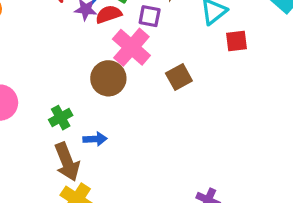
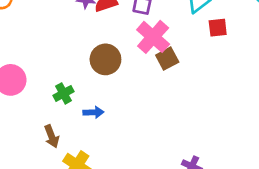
pink cross: (131, 47) -> (153, 37), moved
brown arrow: (67, 162) -> (52, 136), moved, size x0.7

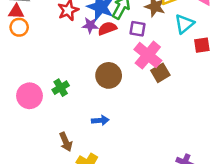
green cross: (64, 93) -> (61, 88), moved

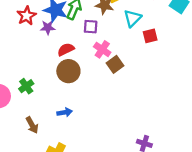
red semicircle: (107, 28) -> (66, 49), moved
pink cross: (148, 55) -> (102, 49), size x0.7
brown arrow: (66, 142) -> (32, 125), moved

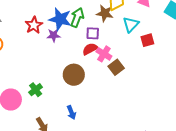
red semicircle: (66, 49) -> (90, 49), moved
blue arrow: (65, 112) -> (71, 112), turned 80

